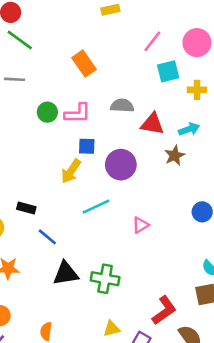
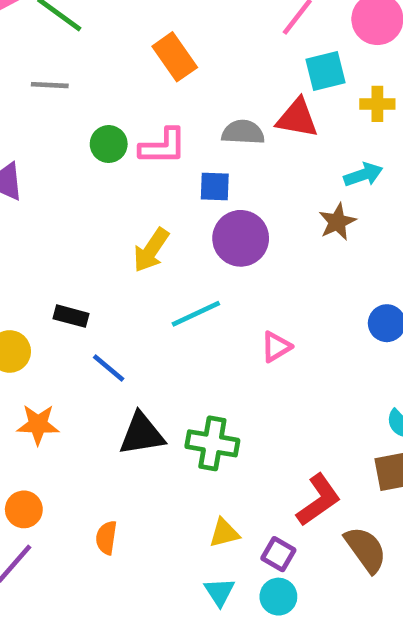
red triangle: (152, 124) -> (297, 118), moved
blue square: (87, 146) -> (215, 186), moved

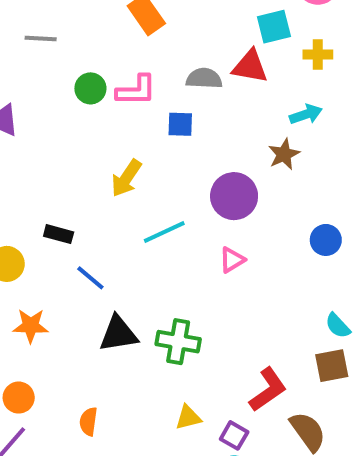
purple circle: (241, 238) -> (234, 196), moved

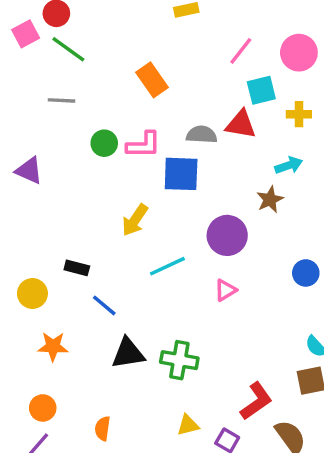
blue square: (180, 124) -> (181, 174), size x1.6

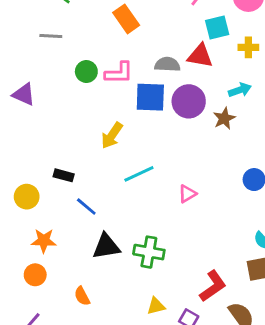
purple circle: (227, 235) -> (189, 101), moved
orange circle: (43, 408) -> (35, 275), moved
orange semicircle: (102, 428) -> (82, 296), moved, turned -36

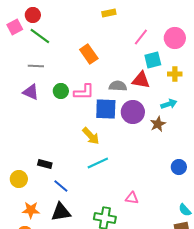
purple triangle: (24, 94) -> (31, 92), moved
yellow arrow: (112, 135) -> (91, 136), moved, turned -78
pink triangle: (187, 194) -> (132, 198), moved, turned 40
black triangle: (106, 246) -> (61, 212), moved

